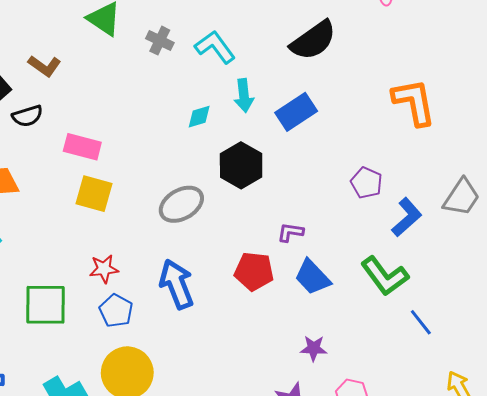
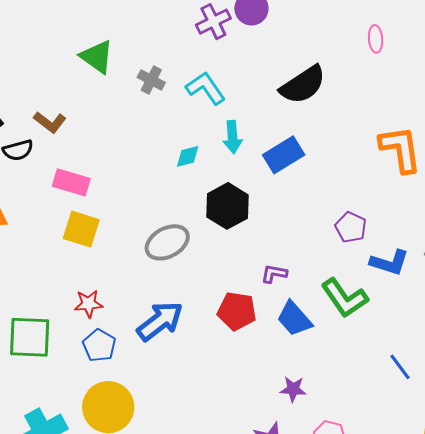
brown L-shape: (45, 66) -> (50, 122), moved
blue L-shape: (407, 217) -> (389, 263), turned 57
green L-shape: (385, 276) -> (344, 298), moved
blue arrow: (177, 284) -> (160, 321), turned 72

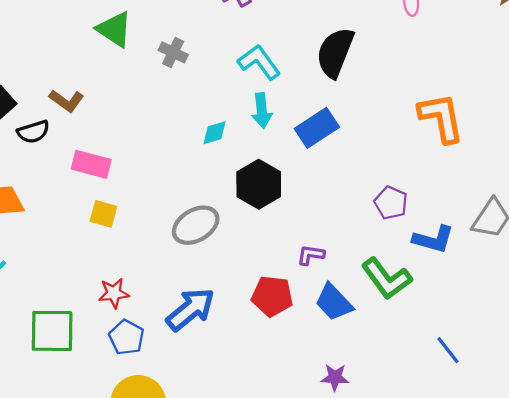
black semicircle: (303, 85) -> (335, 52), turned 147
cyan L-shape: (206, 88) -> (259, 62), moved
yellow square: (81, 229) -> (103, 214), size x0.7

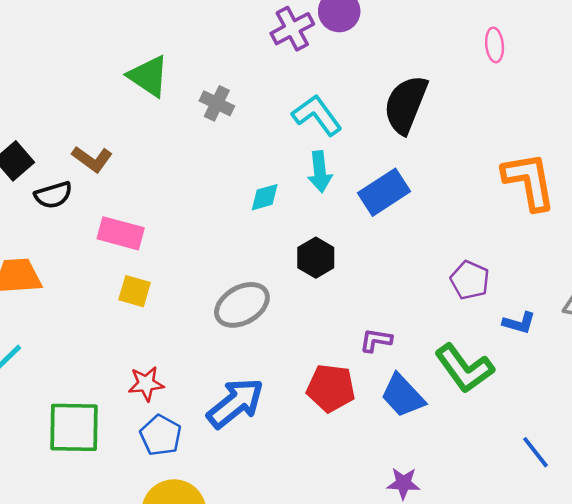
black hexagon: (259, 184) -> (316, 258), size x0.7
blue L-shape: (433, 239) -> (519, 323), size x0.7

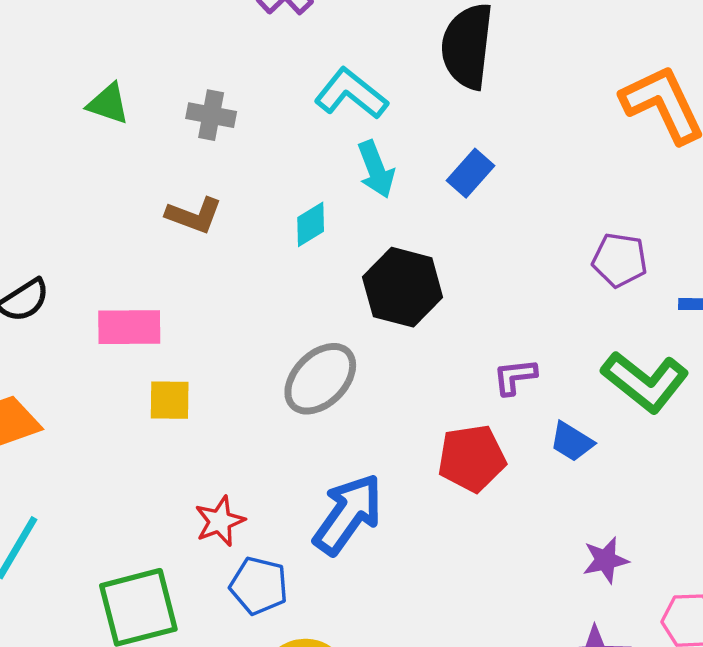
green triangle: (148, 76) -> (108, 104), size x0.7
brown L-shape: (92, 159) -> (194, 215), moved
blue rectangle: (384, 192) -> (471, 173), size x0.7
black hexagon: (316, 258) -> (403, 287), size x1.4
blue trapezoid: (403, 396) -> (572, 442), size x0.7

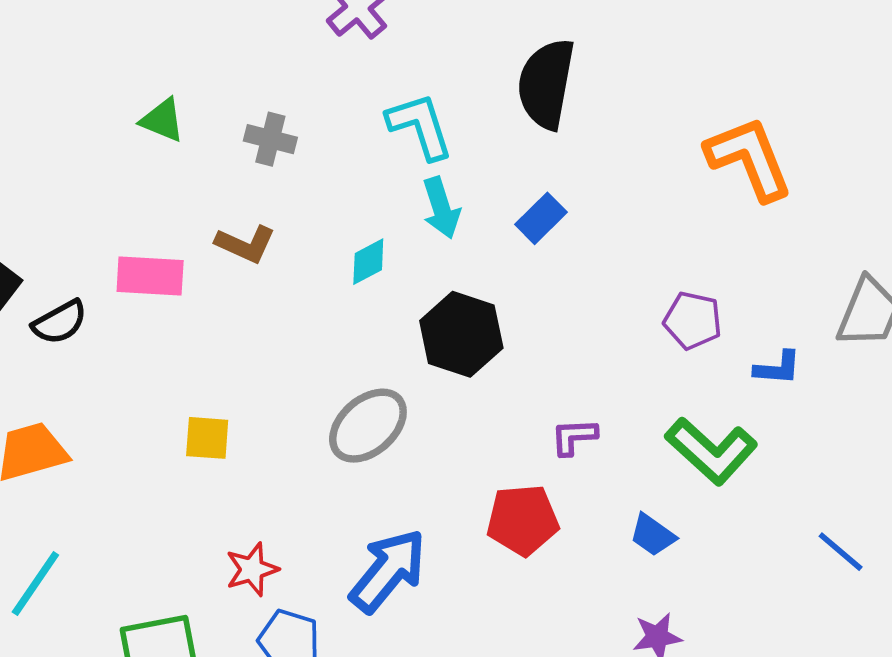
cyan L-shape: (351, 94) -> (420, 126), turned 30
pink rectangle: (129, 327) -> (150, 276), moved
blue trapezoid: (572, 442) -> (653, 535), moved

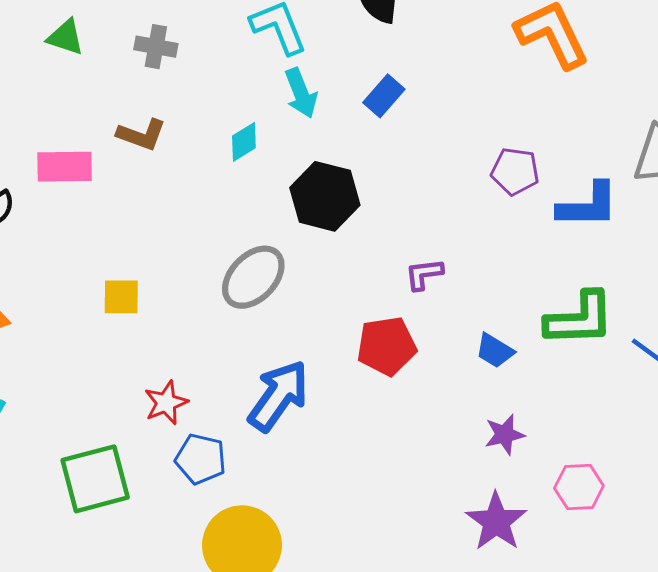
blue L-shape: (778, 368) -> (588, 205), size x1.6
green L-shape: (711, 451) -> (580, 319), moved, turned -40

